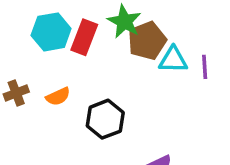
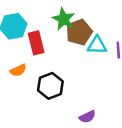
red rectangle: (84, 37) -> (36, 43), moved, turned -35

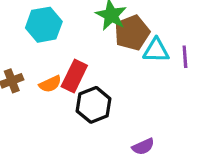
red rectangle: (36, 43) -> (74, 76), moved, turned 40

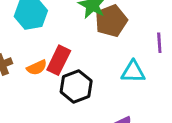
cyan triangle: (156, 50) -> (133, 72), moved

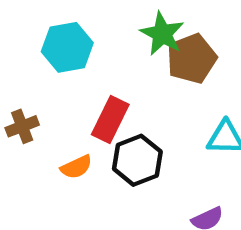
orange semicircle: (37, 67) -> (76, 167), moved

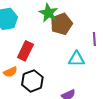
black hexagon: (137, 160) -> (32, 81), moved

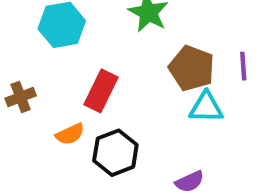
brown pentagon: (61, 24) -> (192, 68), moved, turned -30

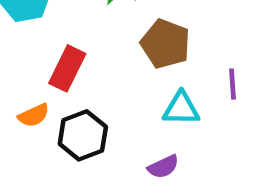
purple line: (243, 66) -> (233, 84), moved
cyan triangle: (206, 107) -> (181, 109), moved

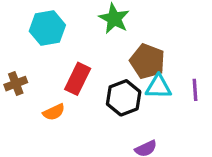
cyan triangle: (181, 109) -> (158, 87), moved
black hexagon: (83, 135) -> (124, 98), moved

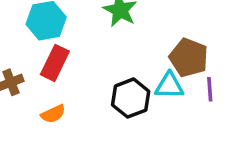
brown pentagon: (147, 61) -> (189, 58), moved
red rectangle: (78, 79) -> (55, 63), moved

